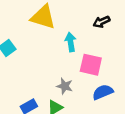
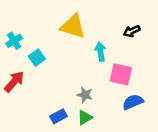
gray star: (65, 86) -> (85, 95), moved

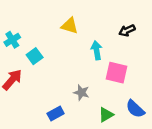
yellow triangle: (73, 26) -> (70, 26), size x0.7
blue semicircle: (133, 102) -> (135, 109), moved, turned -114
green triangle: (85, 118) -> (106, 115), moved

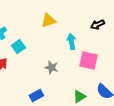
yellow triangle: (70, 26) -> (48, 21), turned -35
gray star: (81, 92) -> (51, 68), moved

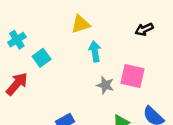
cyan arrow: (71, 42) -> (95, 51), moved
gray star: (51, 68) -> (105, 85), moved

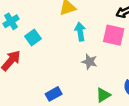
pink square: (133, 76) -> (114, 35), moved

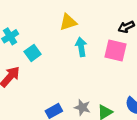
gray star: (89, 62) -> (82, 107), moved

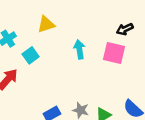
yellow triangle: (68, 22) -> (46, 24), moved

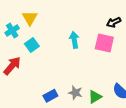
yellow triangle: (46, 24) -> (30, 18), moved, turned -42

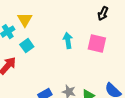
black arrow: (114, 22) -> (103, 14), moved, turned -40

